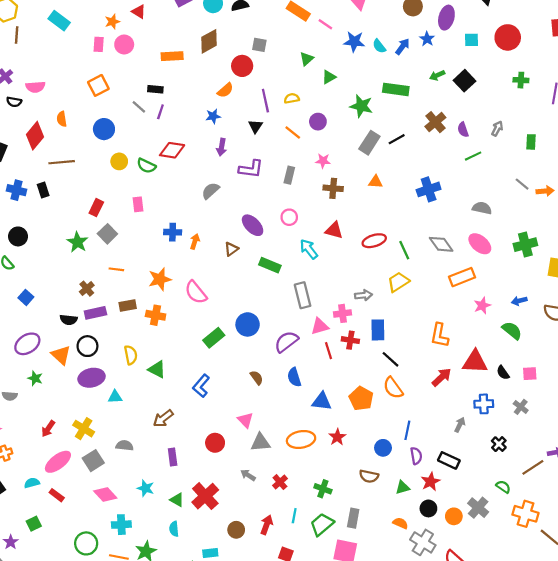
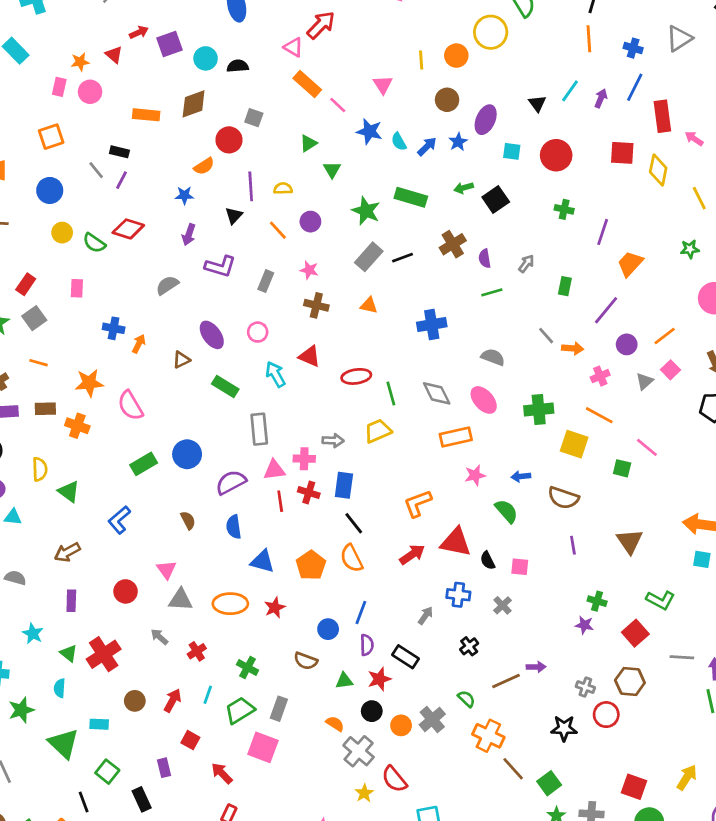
green triangle: (329, 77) -> (332, 170), turned -40
orange L-shape: (440, 335) -> (418, 503), turned 50

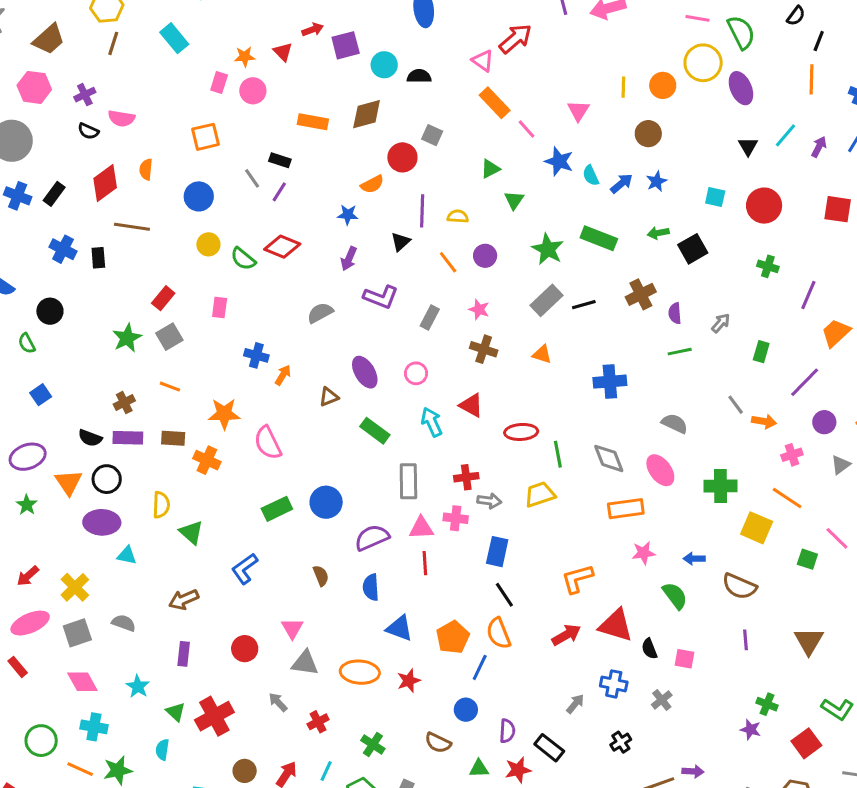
purple ellipse: (486, 120) -> (741, 88), moved, turned -52
red cross: (309, 492) -> (466, 477), moved, turned -30
blue line: (361, 612) -> (480, 667), moved

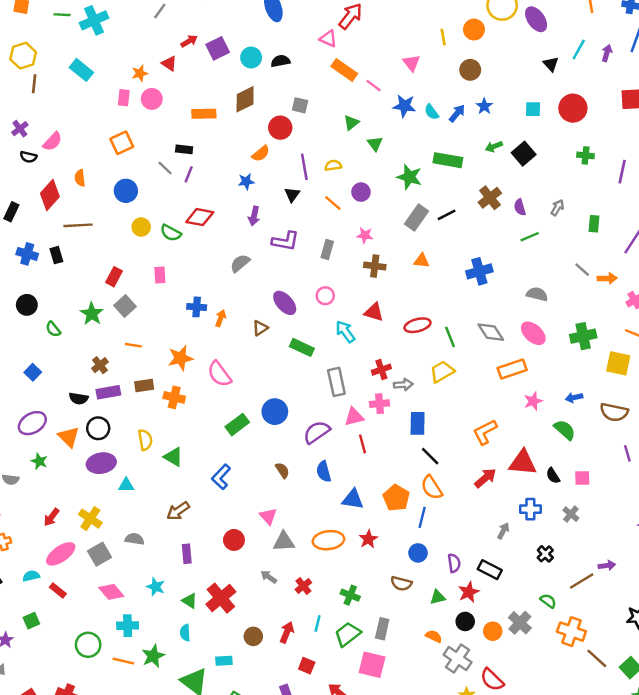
pink semicircle: (121, 118) -> (53, 142), turned -45
green semicircle: (27, 343) -> (53, 329), moved

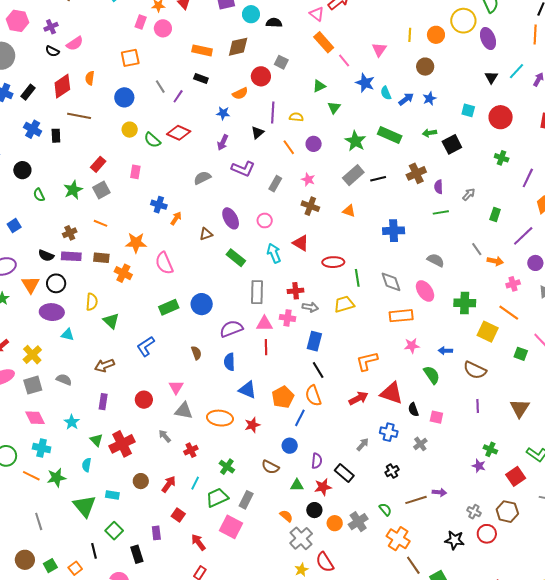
black rectangle: (184, 149) -> (201, 79), moved

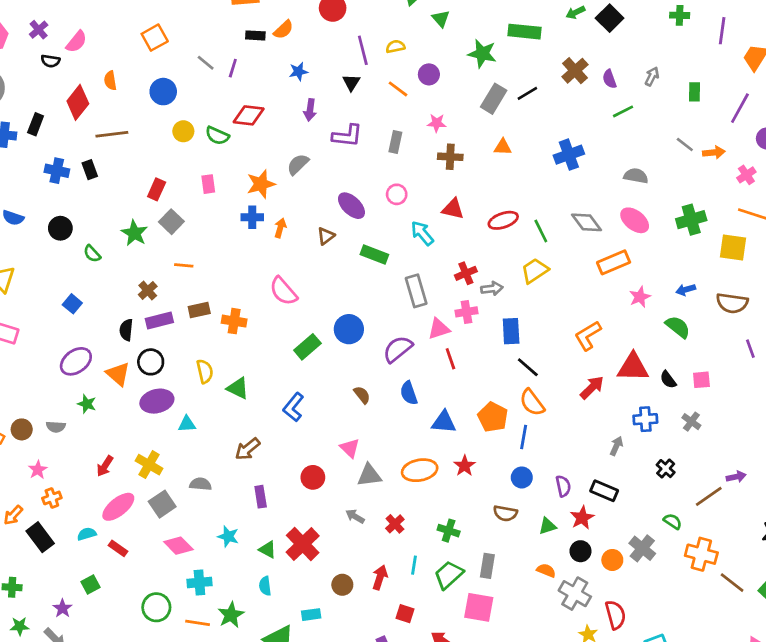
orange semicircle: (240, 93) -> (283, 30), moved
orange star: (136, 243) -> (261, 184), moved
black semicircle: (46, 256) -> (126, 330), turned 91
red semicircle: (325, 562) -> (615, 615), turned -145

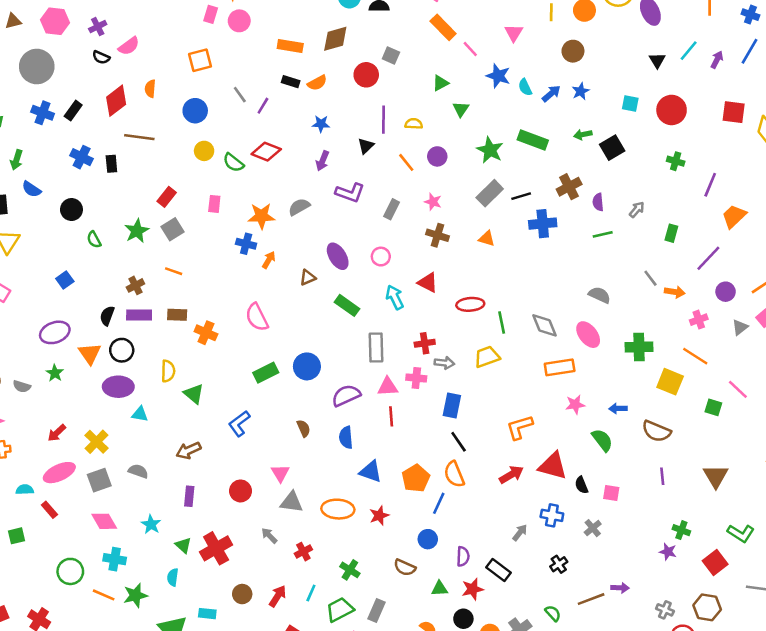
blue cross: (569, 155) -> (543, 224), moved

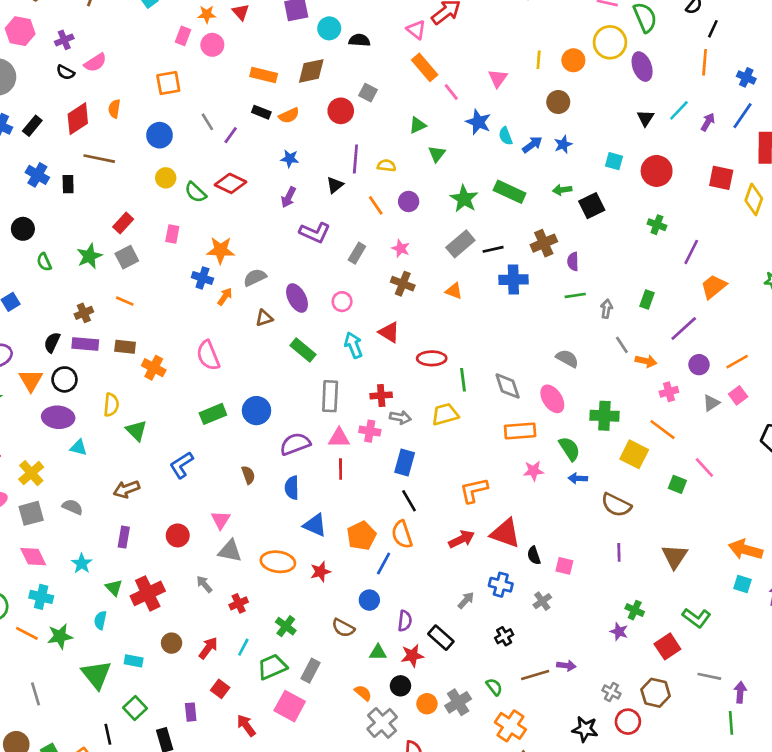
gray semicircle: (299, 207) -> (255, 277), moved
gray arrow: (637, 210) -> (606, 309), moved, turned -36
green semicircle: (602, 440) -> (569, 449), moved

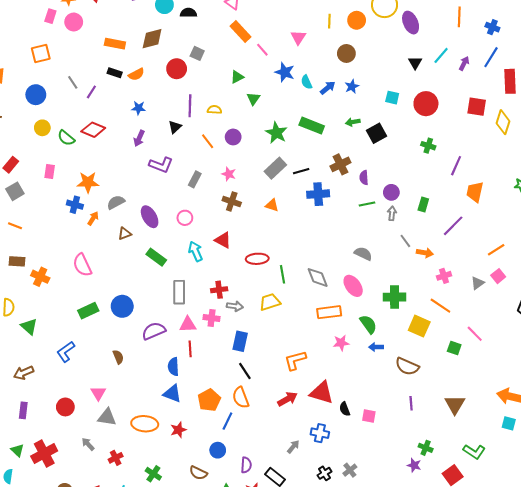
orange trapezoid: (714, 287) -> (475, 192), turned -35
purple circle: (699, 365) -> (391, 192), moved
blue semicircle: (292, 488) -> (173, 367), moved
gray cross: (542, 601) -> (350, 470), moved

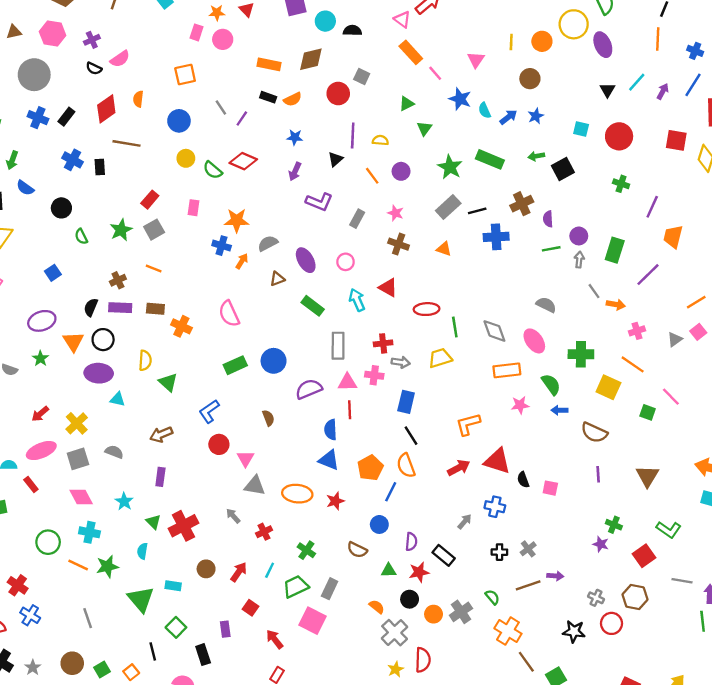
green rectangle: (423, 205) -> (615, 250), size x1.5
red circle: (65, 407) -> (219, 444), moved
black cross: (324, 473) -> (499, 552), turned 32

